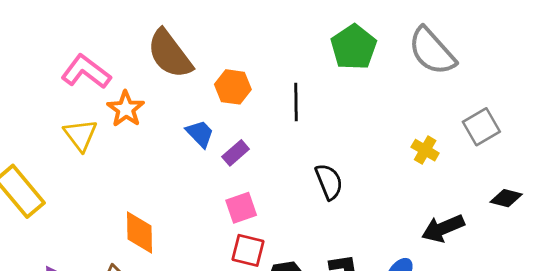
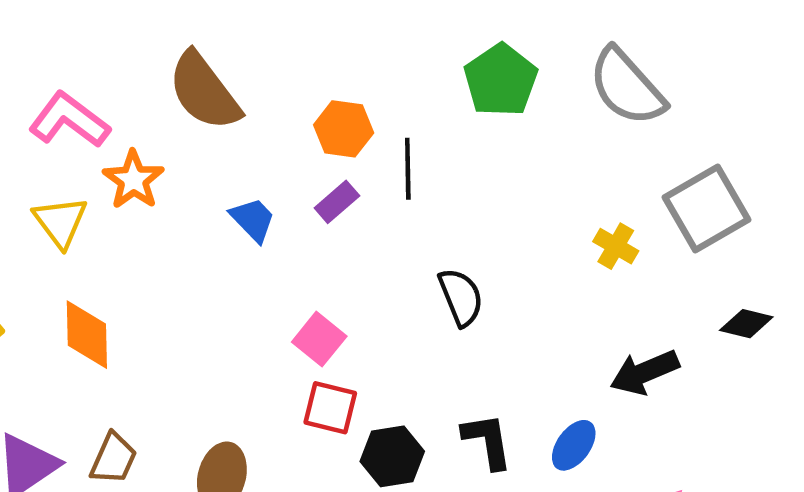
orange hexagon: (233, 87) -> (344, 129), moved
gray square: (481, 127) -> (706, 209), size x1.4
purple rectangle: (236, 153) -> (337, 202), moved
pink square: (241, 208) -> (319, 339), turned -32
orange diamond: (139, 232) -> (87, 335), moved

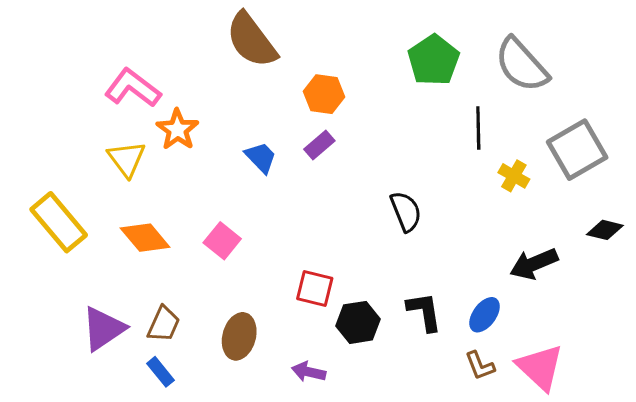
brown semicircle: (204, 91) -> (252, 40), moved
black line: (408, 169) -> (478, 128), moved
orange diamond: (87, 335) -> (145, 238), turned -39
pink square: (319, 339) -> (222, 241), moved

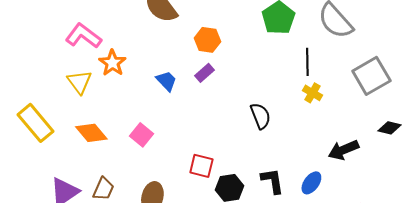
yellow cross: (514, 176) -> (312, 93), moved

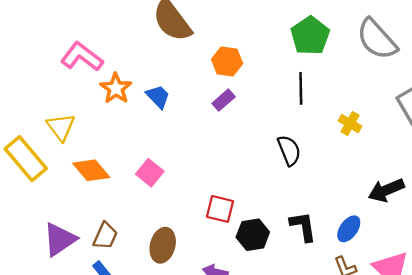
black line: (307, 62) -> (301, 88), moved
blue trapezoid: (166, 81) -> (158, 97), moved
yellow triangle: (79, 82) -> (61, 127), moved

